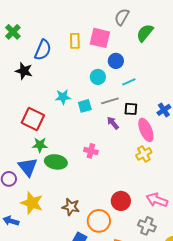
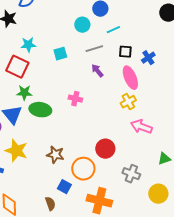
cyan star: (63, 97) -> (28, 45), moved
cyan square: (85, 106) -> (60, 54), moved
black square: (131, 109) -> (125, 52), moved
pink arrow: (157, 200) -> (141, 127), moved

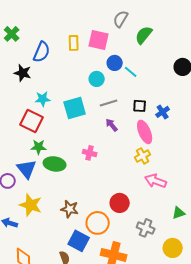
cyan line: (113, 30) -> (131, 72), moved, turned 64
cyan square: (60, 54) -> (75, 108), size x1.6
blue square: (64, 187) -> (79, 241), size x1.5

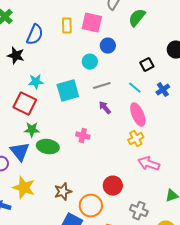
cyan line: (131, 72) -> (135, 88), moved
black square: (140, 106) -> (147, 65), moved, turned -32
blue cross: (163, 112) -> (163, 90), moved
brown star: (70, 209) -> (63, 192), turned -30

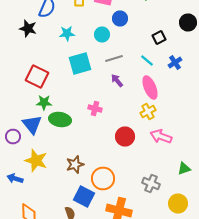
cyan star: (36, 82) -> (67, 34), moved
red circle: (113, 186) -> (125, 136), moved

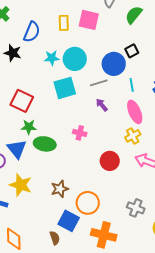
blue circle: (120, 18) -> (114, 64), moved, size x1.5
cyan circle: (102, 34) -> (75, 59), moved, size x1.5
black square: (159, 38) -> (132, 51), moved
cyan line: (147, 60) -> (132, 85), turned 40

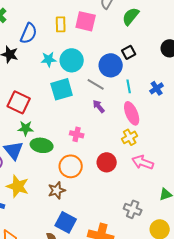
gray line: (99, 83) -> (96, 84), turned 48
orange circle: (88, 203) -> (71, 166), moved

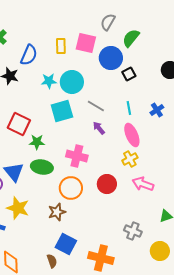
blue circle: (111, 65) -> (111, 58), moved
green star: (26, 128) -> (37, 142), moved
pink cross: (77, 134) -> (77, 156), size x1.5

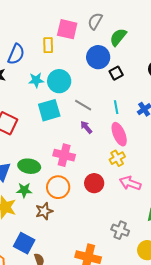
pink square: (86, 43) -> (67, 29), moved
green star: (37, 142) -> (24, 190), moved
blue square: (66, 244) -> (24, 243), moved

